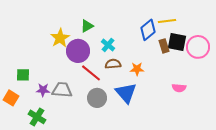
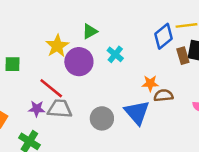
brown semicircle: (113, 64) -> (164, 95), moved
red line: (91, 73) -> (51, 88), moved
green square: (23, 75) -> (12, 64), moved

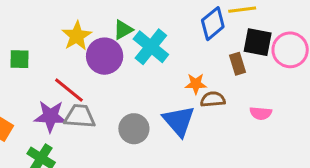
green triangle: (90, 31) -> (123, 30), moved
cyan cross: (115, 54) -> (151, 47), size x1.6
brown rectangle: (183, 56) -> (238, 64), moved
purple star: (37, 109) -> (50, 116), size x1.5

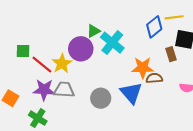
yellow star: (77, 36) -> (62, 64), moved
orange star: (196, 84) -> (143, 68), size x1.5
red line: (69, 90) -> (42, 65), moved

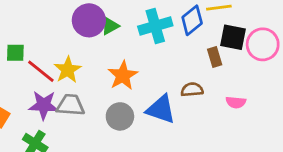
cyan cross: (112, 43) -> (155, 26), moved, turned 35
purple circle: (81, 49) -> (89, 20), moved
orange star: (143, 68) -> (123, 75), moved, turned -30
blue triangle: (131, 93) -> (161, 109), turned -30

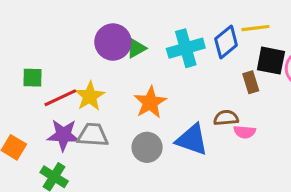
red line: (41, 71) -> (60, 98), turned -64
pink semicircle: (236, 102) -> (245, 132), moved

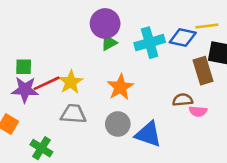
purple circle: (113, 42) -> (105, 24), moved
blue diamond: (226, 42) -> (183, 37), turned 52
brown rectangle: (251, 82) -> (203, 71), size x1.5
purple star: (63, 135) -> (25, 90), moved
blue triangle: (192, 140) -> (148, 134), moved

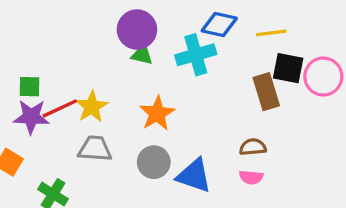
blue diamond: (183, 37) -> (219, 24), moved
green triangle: (109, 43) -> (142, 55), turned 42
brown semicircle: (183, 100) -> (253, 147), moved
pink semicircle: (198, 111) -> (251, 177), moved

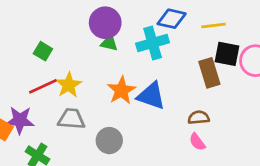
green square: (30, 87) -> (43, 51), moved, turned 30
purple star: (31, 117) -> (20, 120), moved
gray circle: (154, 162) -> (109, 141), moved
blue triangle: (194, 176) -> (151, 96), moved
pink semicircle: (251, 177) -> (197, 142), turned 48

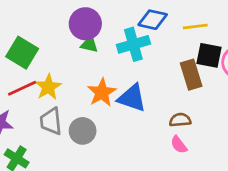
green square: (43, 51) -> (22, 53), size x1.6
gray trapezoid: (71, 119) -> (51, 121), turned -100
gray circle: (109, 141) -> (83, 131), moved

